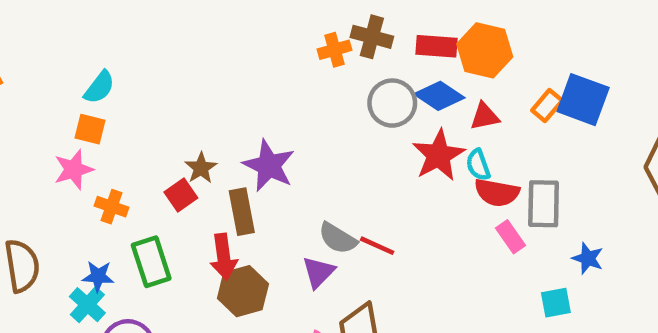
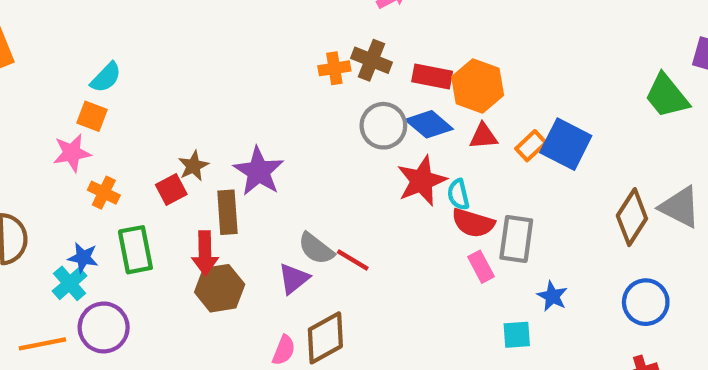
red triangle: (485, 116) -> (483, 136), moved

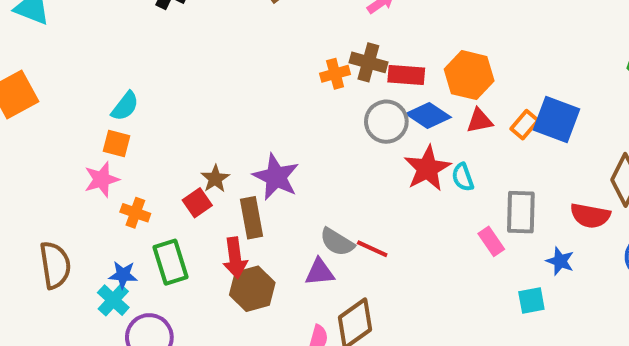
red rectangle: (432, 77) -> (406, 75), moved
red semicircle: (473, 223) -> (590, 216), moved
purple triangle: (294, 279) -> (320, 272), turned 40

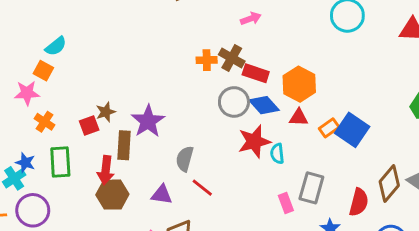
red semicircle: (590, 216) -> (359, 202), turned -100
gray semicircle: (337, 242) -> (185, 159), moved, turned 60

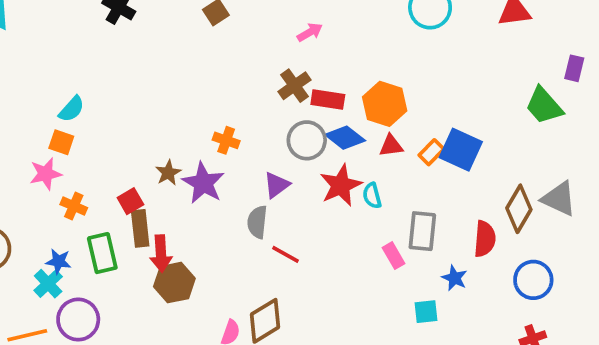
brown cross: (232, 58) -> (294, 86), turned 35
orange cross: (207, 60) -> (226, 140), moved, turned 30
brown star: (106, 112) -> (168, 173), moved
brown rectangle: (124, 145) -> (140, 228), moved
purple triangle: (162, 195) -> (277, 185), moved, turned -35

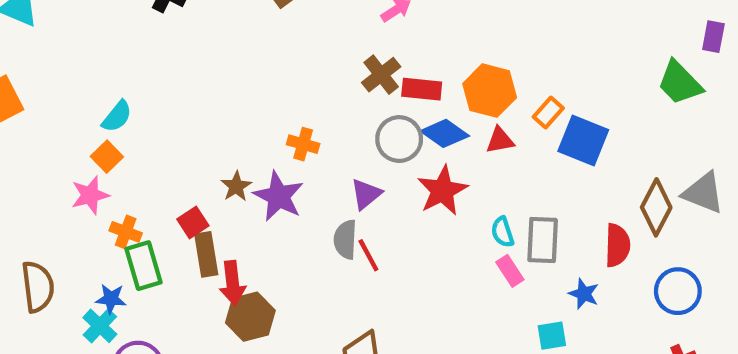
orange square: (61, 142) -> (107, 157), turned 30
orange rectangle: (432, 152) -> (548, 112), moved
cyan semicircle: (372, 196) -> (503, 232), moved
green rectangle: (102, 253) -> (144, 266), moved
red line: (285, 254) -> (368, 255), moved, turned 36

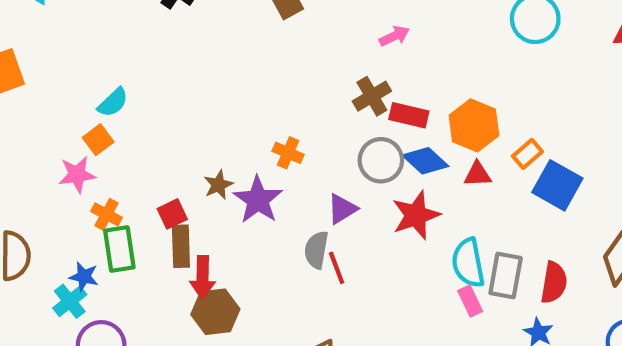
cyan semicircle: (503, 232) -> (468, 263), size x1.6
red semicircle: (617, 245) -> (554, 283), moved

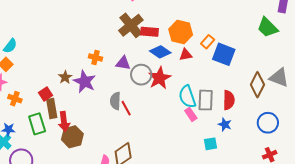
brown cross: (372, 96) -> (131, 25), size x1.4
gray circle: (381, 160) -> (141, 75), moved
purple triangle: (342, 209) -> (123, 63), moved, turned 49
green rectangle: (119, 249) -> (37, 124), moved

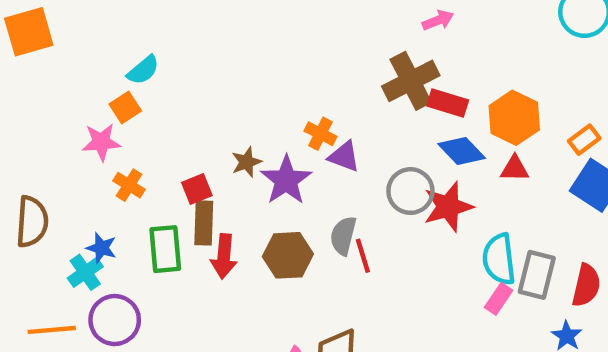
orange rectangle: (208, 42) -> (584, 140), moved
purple triangle: (123, 63) -> (344, 156), moved
pink rectangle: (191, 114) -> (499, 299), turned 56
brown hexagon: (72, 137) -> (288, 255), moved

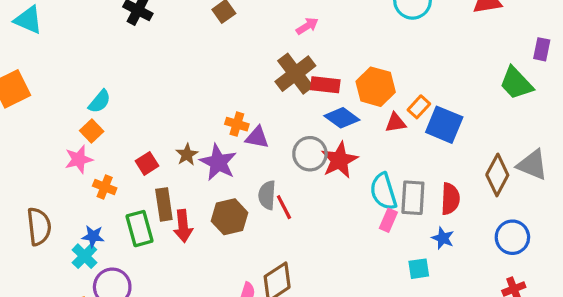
orange rectangle: (584, 140) -> (419, 107), moved
red triangle: (515, 169) -> (396, 123), moved
red square: (197, 189) -> (147, 163), moved

